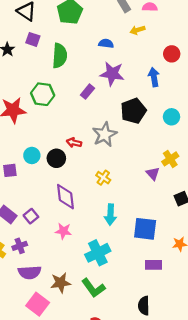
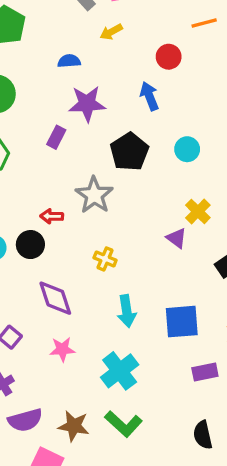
brown star: (61, 283) -> (74, 426), turned 30

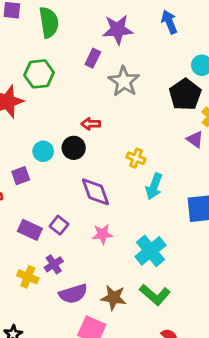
black pentagon: (129, 152) -> (185, 94), moved
gray star: (94, 195) -> (124, 81), moved
cyan arrow: (127, 311) -> (154, 186), moved, turned 30

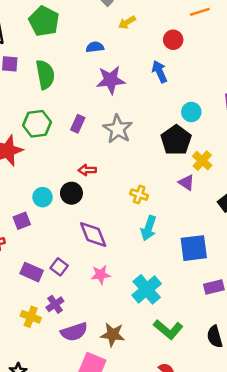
purple rectangle: (93, 58) -> (78, 124), moved
yellow cross: (136, 158) -> (139, 195), moved
green L-shape: (155, 295) -> (168, 329), moved

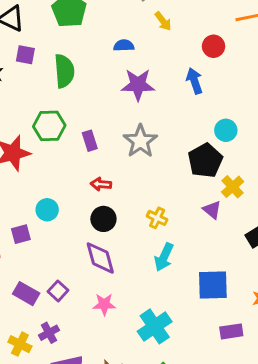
yellow arrow: (127, 22) -> (163, 21), turned -102
purple rectangle: (78, 124) -> (90, 141), moved, turned -48
black circle: (71, 193) -> (103, 219), moved

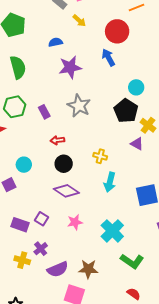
red circle: (214, 46) -> (117, 31), size x1.5
purple diamond: (100, 258) -> (66, 191), turned -30

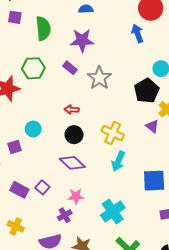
purple star: (70, 67) -> (82, 40), moved
purple rectangle: (44, 112) -> (70, 68), moved, turned -32
yellow cross: (100, 156) -> (113, 133), size x1.5
purple cross: (41, 249) -> (65, 215), moved

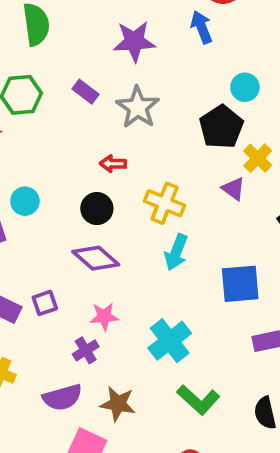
purple star: (82, 40) -> (134, 41), moved
red arrow: (72, 110) -> (113, 164), moved
purple square: (42, 187) -> (45, 303), turned 32

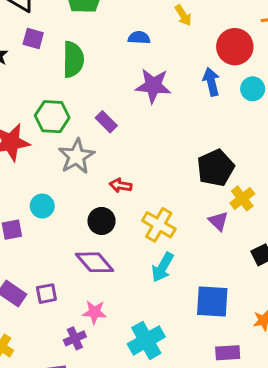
cyan circle: (245, 87) -> (253, 89), moved
gray star: (138, 107) -> (77, 156), moved

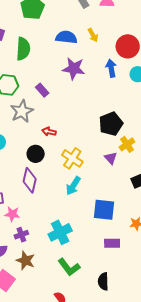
yellow arrow: (183, 15) -> (93, 35), moved
blue semicircle: (139, 38) -> (66, 37), size x1.5
purple diamond: (95, 262) -> (30, 180), turned 50
pink star: (94, 312) -> (12, 214), moved
purple cross: (75, 338) -> (21, 235), moved

